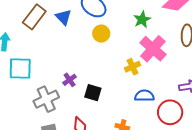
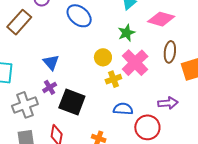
blue triangle: (63, 17) -> (51, 62), moved
yellow circle: (101, 34) -> (103, 57), moved
black square: (93, 93) -> (72, 102), size x1.5

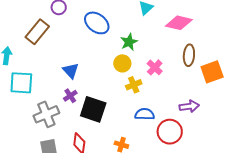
green star: (126, 33) -> (129, 42), moved
pink cross: (135, 63) -> (155, 67), size x0.6

